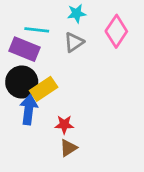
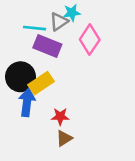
pink diamond: (116, 31) -> (90, 40), moved
gray triangle: (74, 42) -> (59, 22), moved
purple rectangle: (24, 49) -> (47, 46), moved

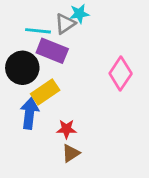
pink diamond: (90, 40) -> (121, 73), moved
black circle: (21, 77) -> (22, 68), moved

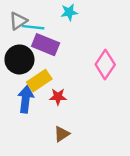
gray triangle: (65, 24) -> (18, 21), moved
red star: (66, 129) -> (58, 97), moved

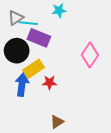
brown triangle: (62, 134) -> (57, 122), moved

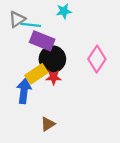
black circle: (17, 51) -> (52, 59), moved
red star: (49, 83) -> (54, 77), moved
brown triangle: (57, 122) -> (48, 124), moved

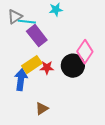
purple rectangle: (42, 41) -> (37, 36), turned 30
black circle: (52, 59) -> (73, 66), moved

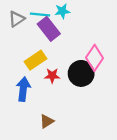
cyan line: (27, 22) -> (40, 14), moved
purple rectangle: (37, 36) -> (49, 29), moved
yellow rectangle: (32, 65) -> (36, 60), moved

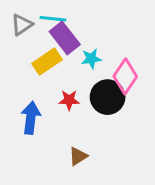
cyan star: (62, 11) -> (91, 59), moved
yellow rectangle: (36, 60) -> (47, 62), moved
brown triangle: (47, 121) -> (78, 156), moved

